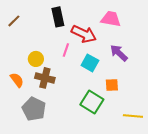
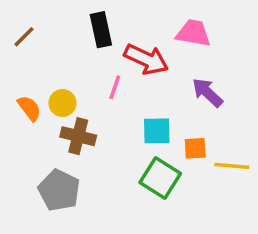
cyan square: (90, 63) -> (157, 131), moved, turned -30
orange semicircle: (17, 80) -> (29, 108), moved
yellow line: (133, 116) -> (232, 166), moved

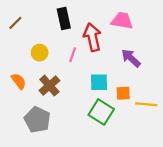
red arrow: (146, 59) -> (92, 37), turned -128
yellow circle: (62, 103) -> (40, 53), moved
orange semicircle: (29, 108) -> (19, 81), moved
brown cross: (78, 136) -> (49, 86), turned 35

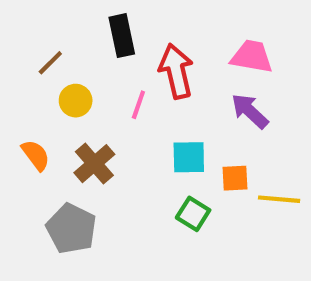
pink trapezoid: (122, 21) -> (252, 57), moved
brown line: (15, 23) -> (50, 63), moved
green square: (101, 112) -> (193, 214), size x0.7

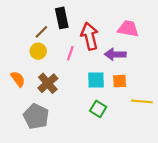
brown line: (50, 63) -> (41, 32), moved
purple arrow: (250, 111) -> (115, 54), moved, turned -42
orange square: (235, 178) -> (120, 81), moved

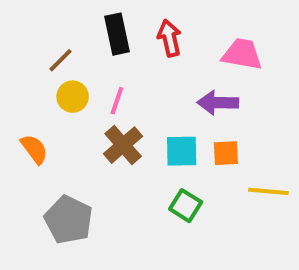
brown line: (41, 32) -> (60, 60), moved
red arrow: (90, 36) -> (169, 38), moved, size x0.7
pink line: (70, 53) -> (117, 101), moved
brown cross: (48, 83) -> (123, 145), moved

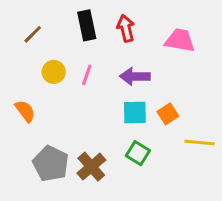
brown line: (60, 60) -> (33, 34), moved
purple arrow: (218, 103) -> (135, 76), moved
brown cross: (123, 145) -> (91, 167), moved
orange square: (226, 153) -> (168, 114), turned -30

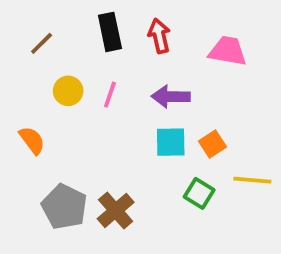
green square: (138, 153) -> (199, 193), moved

